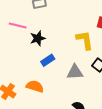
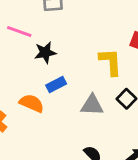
orange semicircle: (35, 86) -> (32, 103), moved

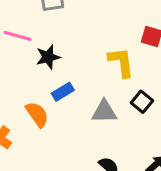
orange semicircle: (32, 103) -> (37, 114), turned 35

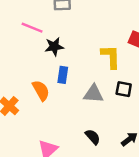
blue rectangle: (63, 92) -> (63, 75), turned -56
black square: (142, 102) -> (124, 89), turned -35

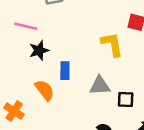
black star: (54, 47) -> (39, 50), moved
black square: (124, 89) -> (126, 99), moved

